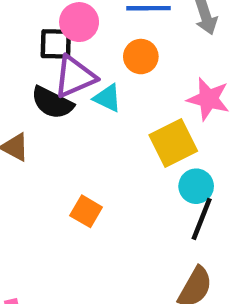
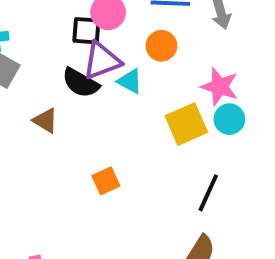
cyan circle: (196, 186) -> (229, 119), moved
orange square: (86, 211) -> (106, 181), turned 32

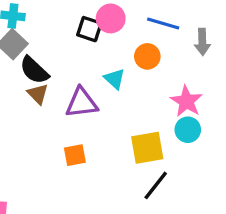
purple triangle: (102, 61) -> (82, 103), moved
black semicircle: (81, 83) -> (34, 70), moved
yellow square: (186, 124) -> (147, 148), moved

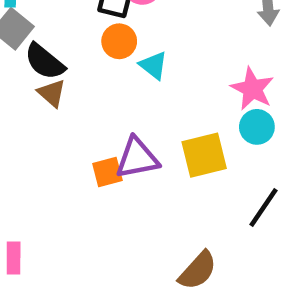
orange circle: (147, 56) -> (119, 41), moved
purple triangle: (82, 103) -> (137, 158), moved
black line: (156, 185) -> (264, 207), moved

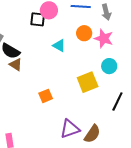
orange circle: (119, 41) -> (84, 33), moved
pink star: (252, 89) -> (104, 38), moved
purple triangle: (137, 158) -> (70, 129), moved

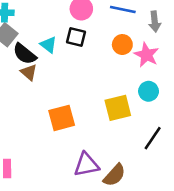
black square: (38, 19) -> (76, 37), moved
cyan triangle: (59, 46) -> (48, 45), moved
orange square: (46, 96) -> (62, 118), size x1.5

